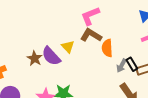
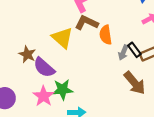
yellow triangle: (68, 47) -> (62, 38), size x1.5
purple semicircle: (51, 56) -> (44, 67), moved

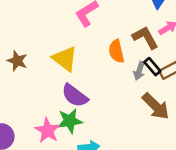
brown L-shape: (87, 23) -> (145, 38), moved, turned 40
brown star: (27, 54) -> (17, 61), moved
purple semicircle: (44, 67) -> (75, 96), moved

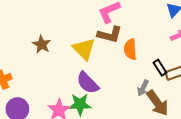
brown L-shape: (145, 38) -> (110, 35), moved, turned 125
gray arrow: (139, 71) -> (143, 88), moved

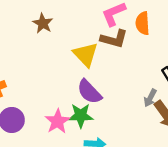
brown star: (42, 44) -> (43, 23), moved
orange semicircle: (130, 49) -> (143, 23), moved

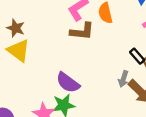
yellow triangle: (86, 54) -> (19, 50), moved

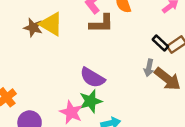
yellow triangle: (19, 50) -> (51, 24), moved

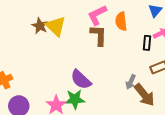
brown L-shape: (101, 24) -> (99, 35), turned -100
black rectangle: (160, 43) -> (147, 43), moved, turned 40

